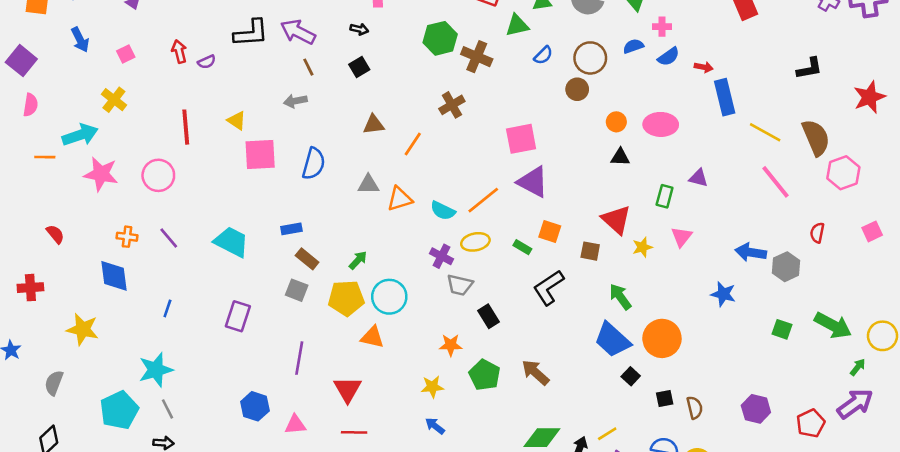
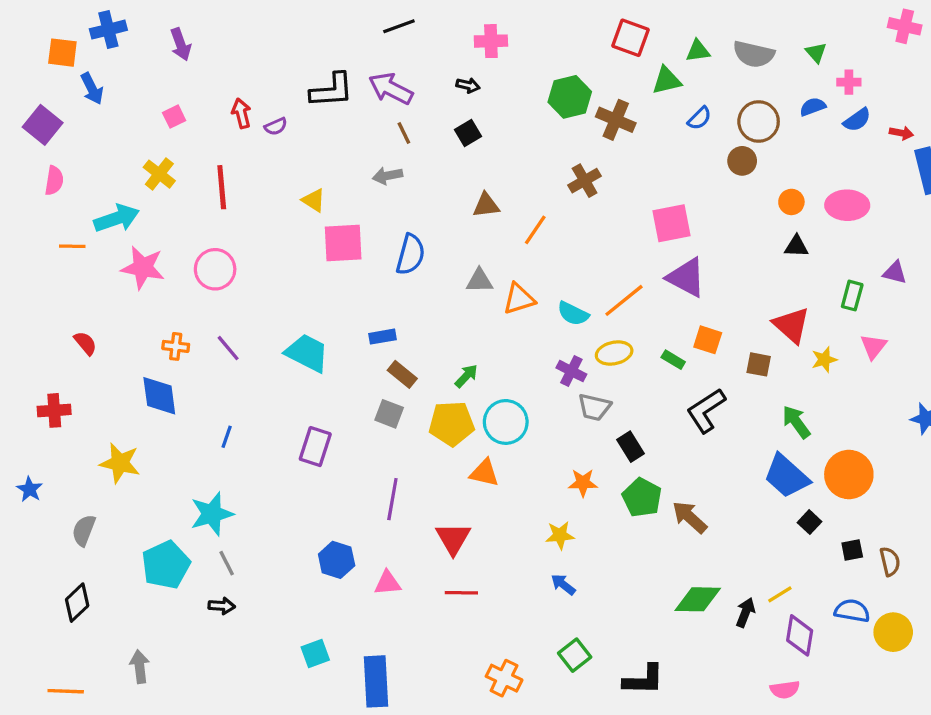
blue arrow: (80, 40) -> (92, 89), moved
red line: (186, 127) -> (222, 187), moved
green pentagon: (485, 375) -> (642, 497), moved

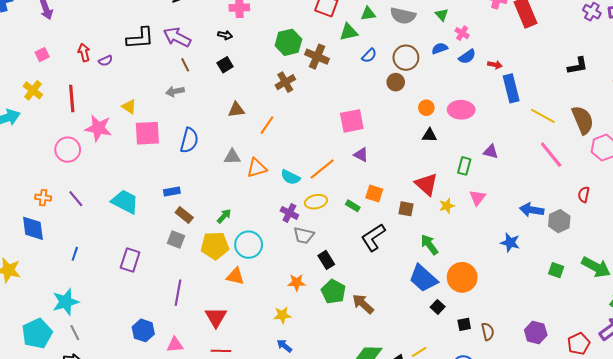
pink cross: (849, 82) -> (462, 33), turned 32
brown cross: (585, 181) -> (285, 82), moved
pink star: (143, 268) -> (98, 128), moved
purple triangle: (686, 277) -> (361, 155), size x0.6

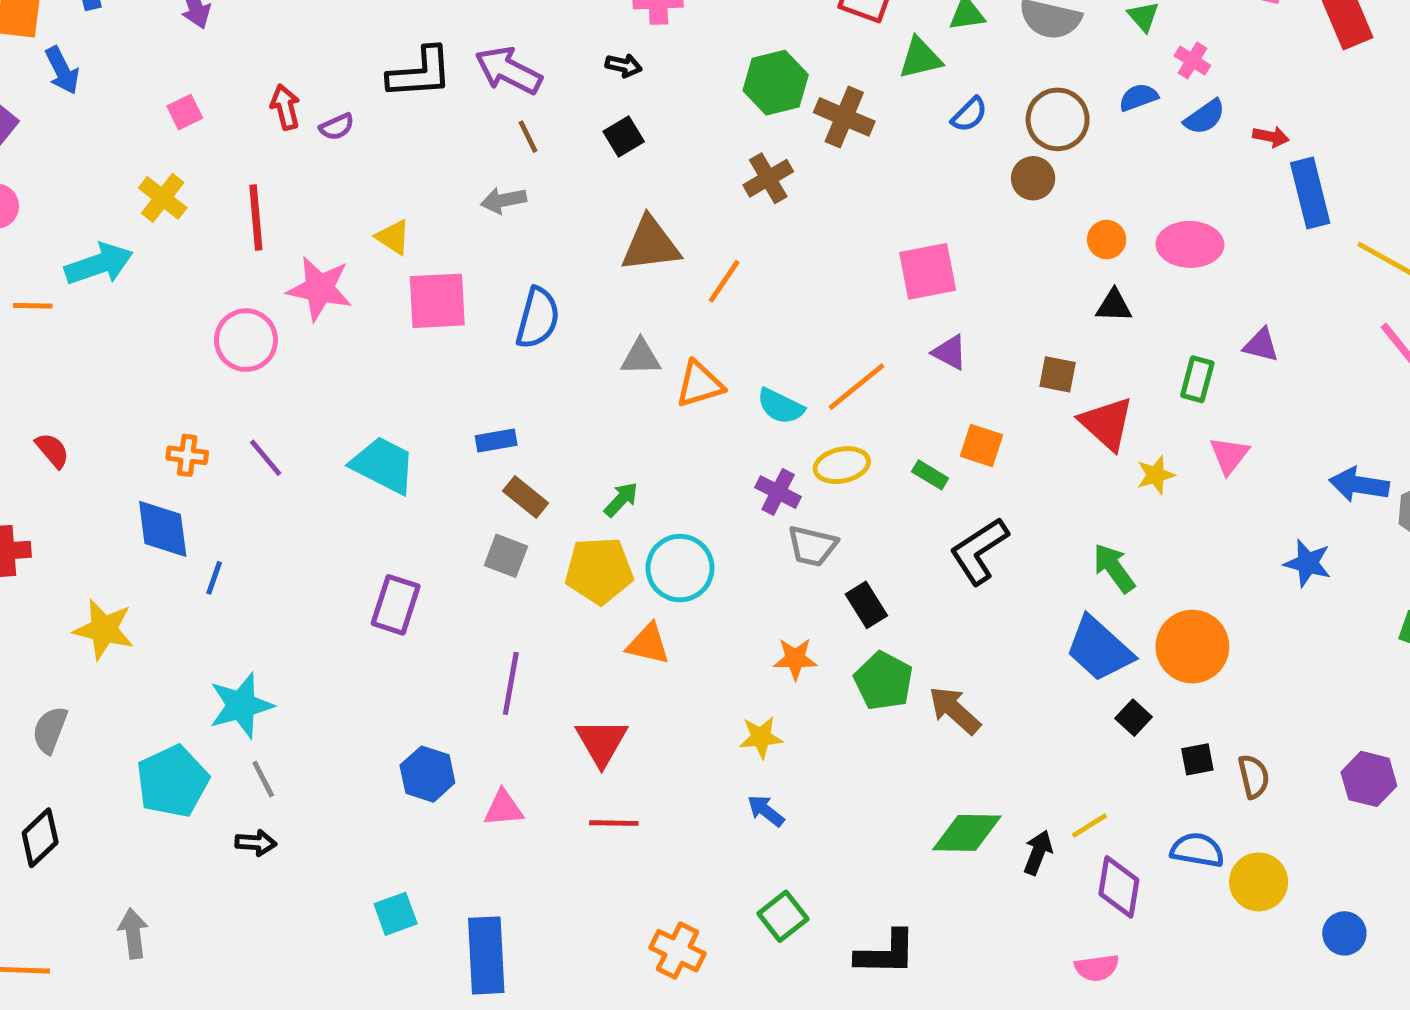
brown triangle: (236, 110) -> (651, 244), size x1.5
brown square: (406, 209) -> (1058, 374), moved
blue line: (75, 254) -> (214, 578), moved

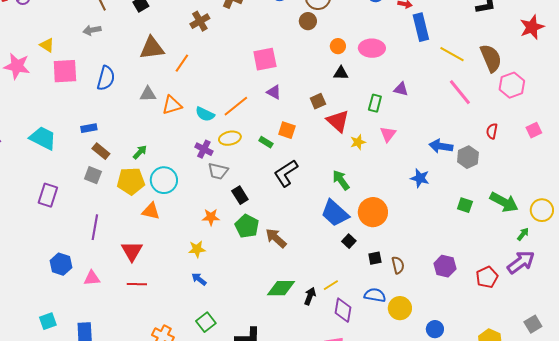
brown square: (1058, 374) -> (318, 101), turned -35

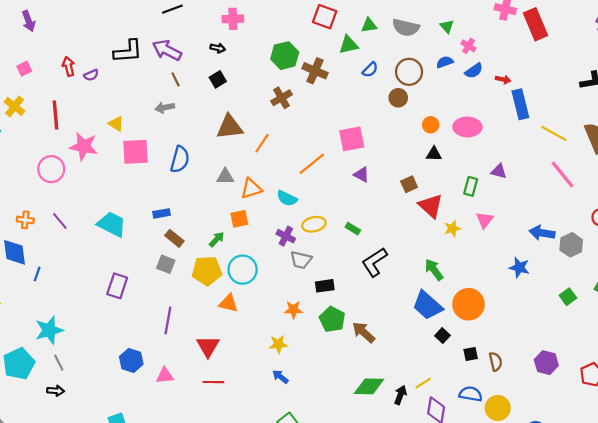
orange line: (236, 106) -> (312, 164), moved
orange square: (287, 130) -> (239, 219), moved, turned -30
black rectangle: (240, 195) -> (325, 286), turned -66
green square: (465, 205) -> (568, 297), turned 35

